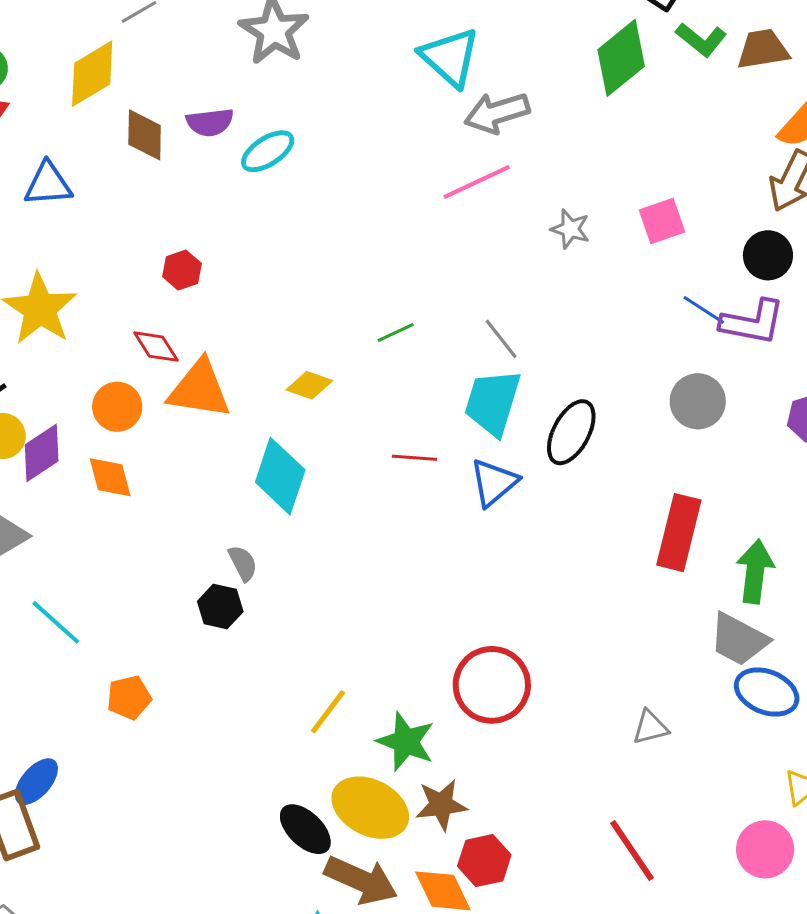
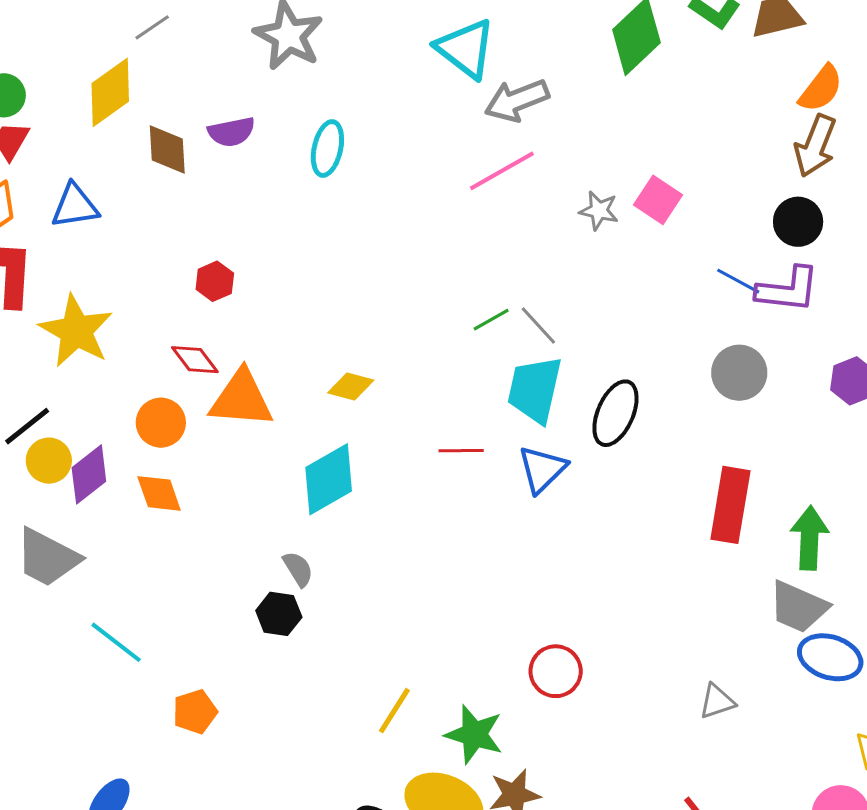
cyan ellipse: (268, 151) -> (327, 149), moved, turned -40
pink square: (662, 221) -> (658, 200), moved, turned -33
green line: (396, 333) -> (491, 320), moved
cyan diamond: (280, 476) -> (329, 479), turned 46
red circle: (492, 685) -> (556, 671), size x0.7

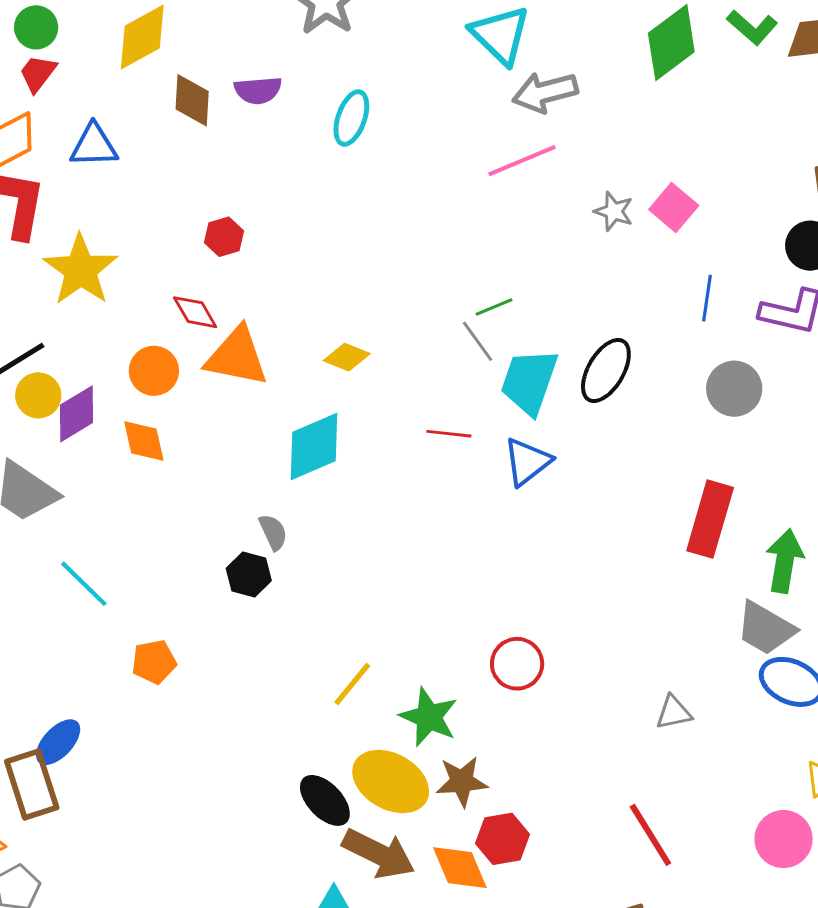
blue line: (738, 281) -> (707, 298), moved, turned 63
gray line: (538, 326) -> (478, 341), moved
black ellipse: (615, 413) -> (606, 370), moved

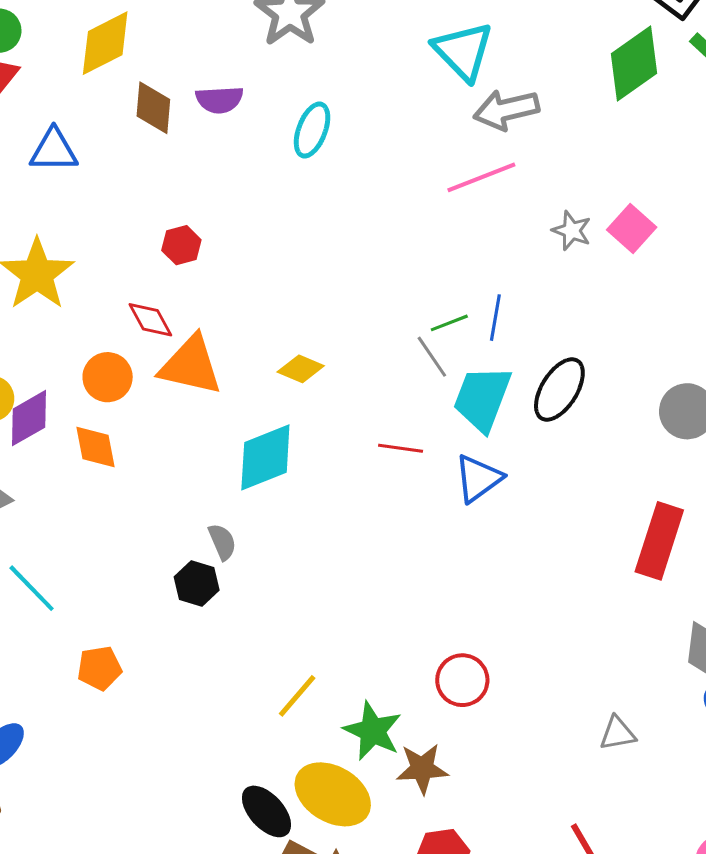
blue line: (707, 298) -> (495, 318), moved
brown star: (462, 782) -> (422, 769), moved

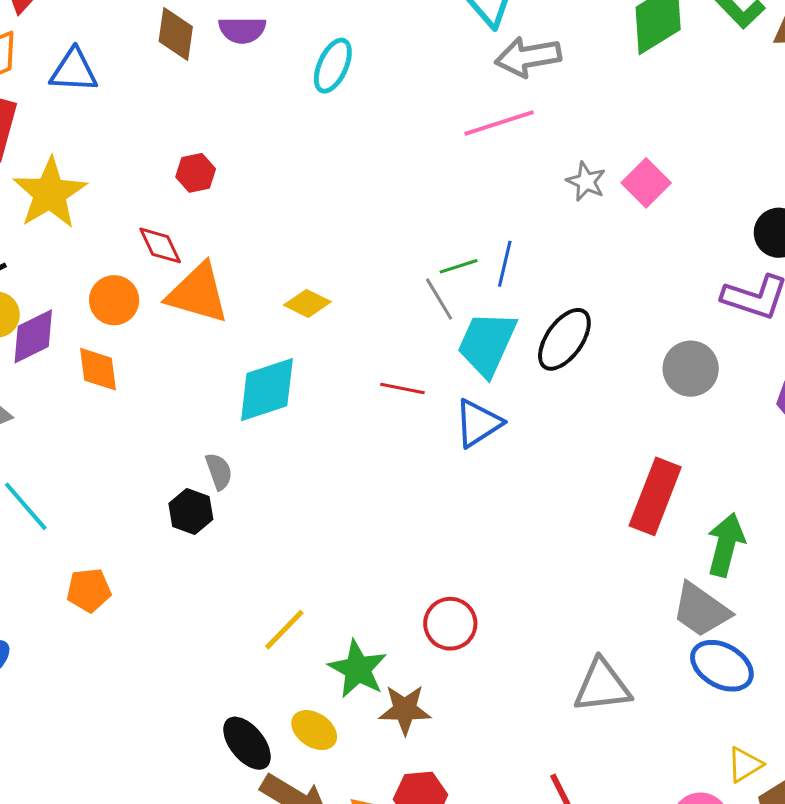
gray triangle: (618, 733) -> (602, 686), size x1.6
yellow ellipse: (333, 794) -> (314, 730), size x0.6

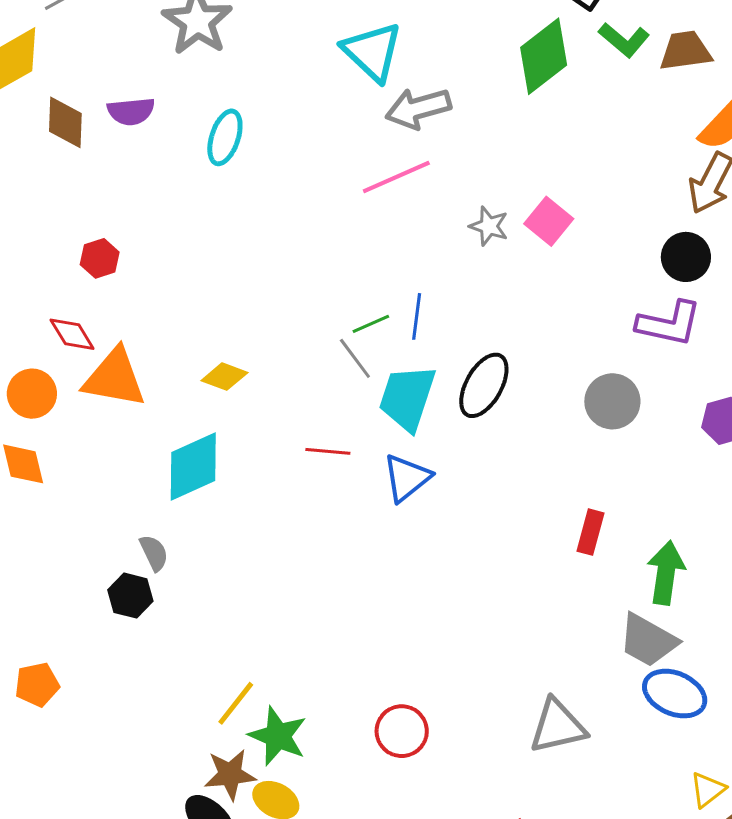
red rectangle: (655, 496) -> (591, 532), size x0.6
red circle: (450, 624) -> (402, 731), moved
green star: (358, 669) -> (278, 736), moved
brown star: (405, 710) -> (230, 775), moved

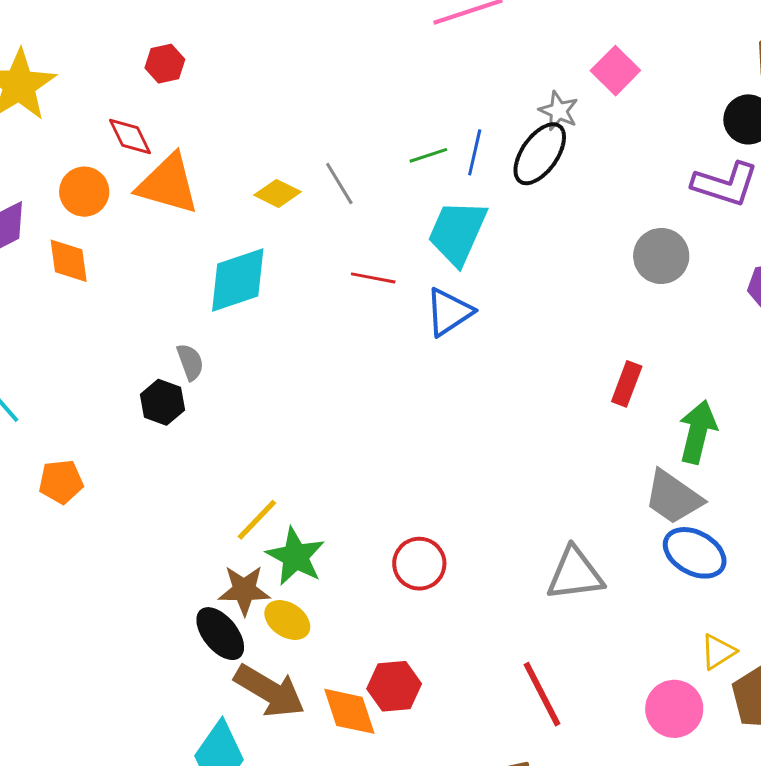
gray star: (489, 226) -> (559, 111), moved
gray line: (355, 358) -> (339, 183), moved
black ellipse: (484, 385) -> (540, 154), moved

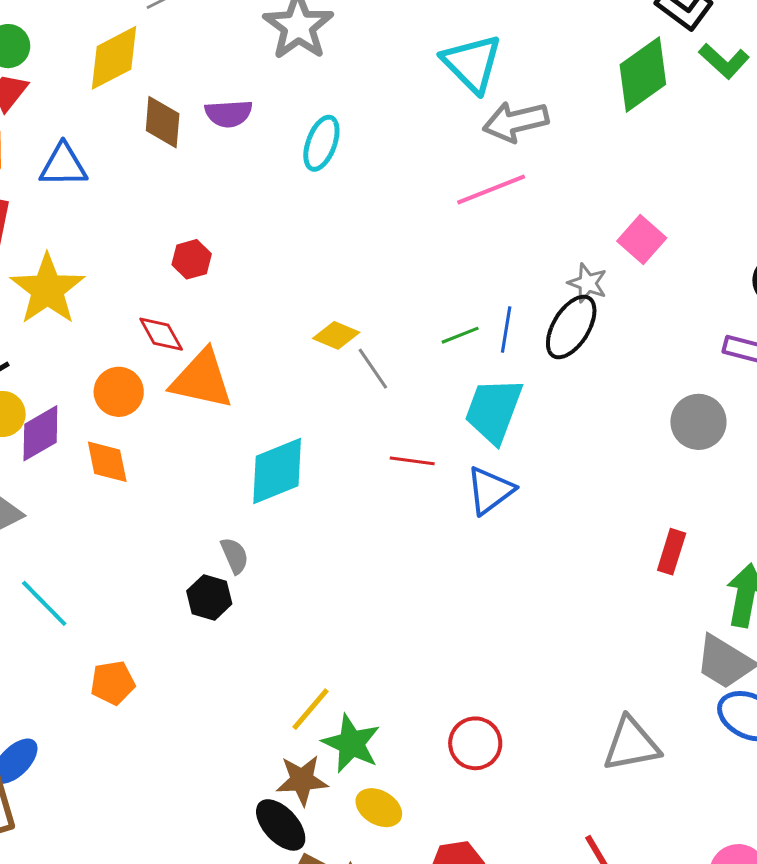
yellow diamond: (278, 193) -> (336, 335), moved
yellow ellipse: (287, 620) -> (379, 808), moved

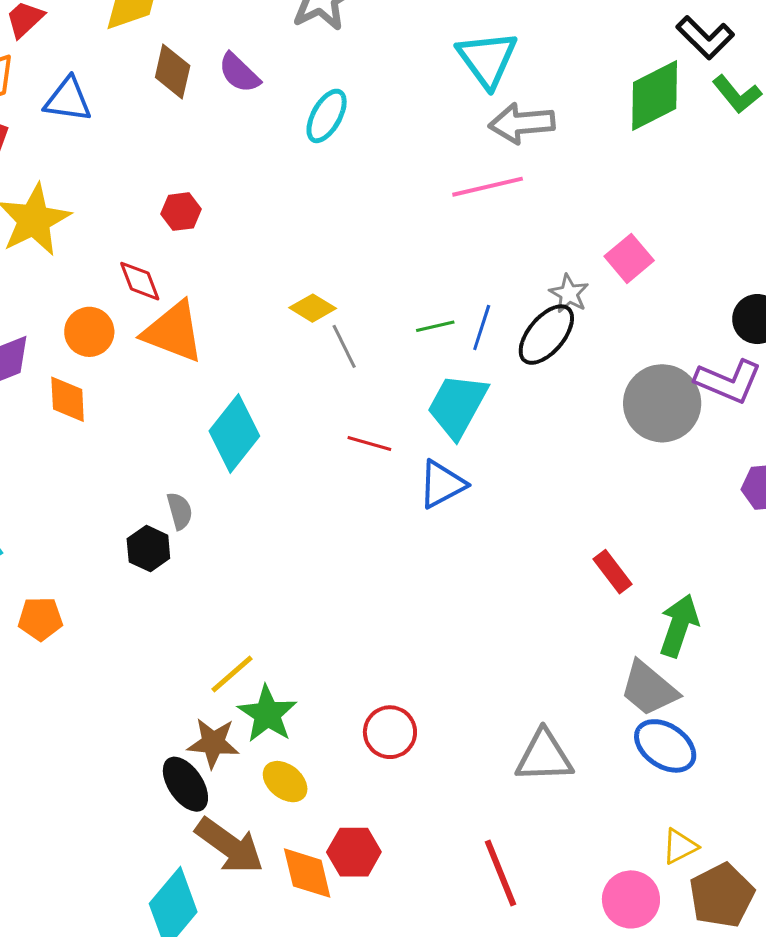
purple semicircle: (229, 114) -> (239, 73), turned 39
gray circle: (698, 422) -> (662, 403), moved, size x1.4
cyan diamond: (277, 471) -> (234, 433), turned -38
red rectangle: (672, 552) -> (612, 572), turned -63

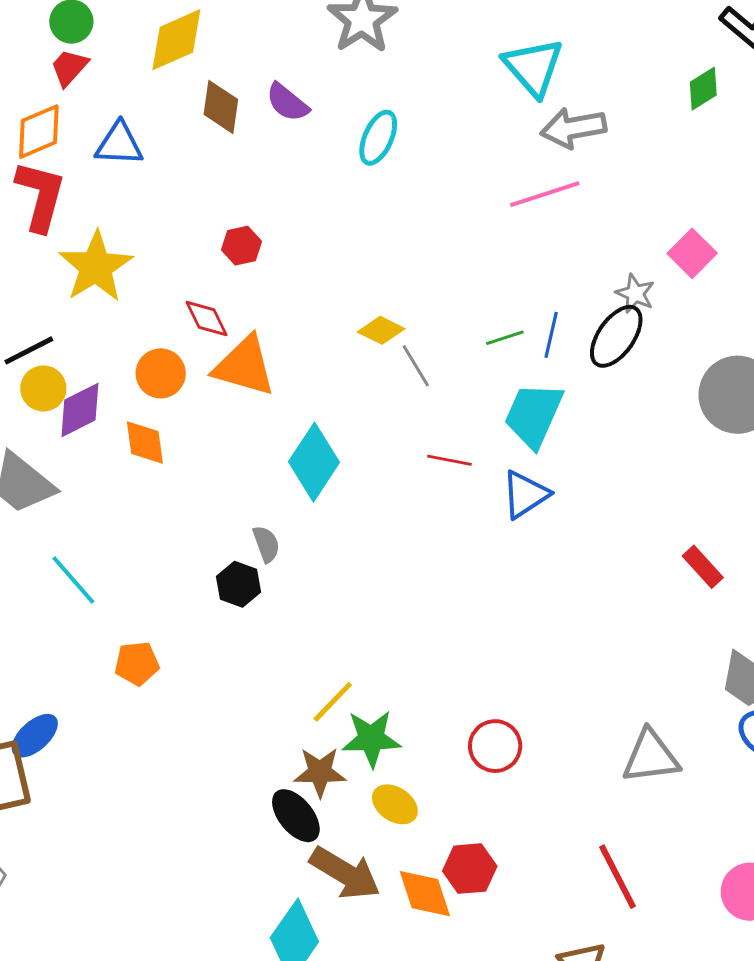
green diamond: (655, 95) -> (703, 89), size x0.6
green star: (267, 714) -> (371, 739), turned -30

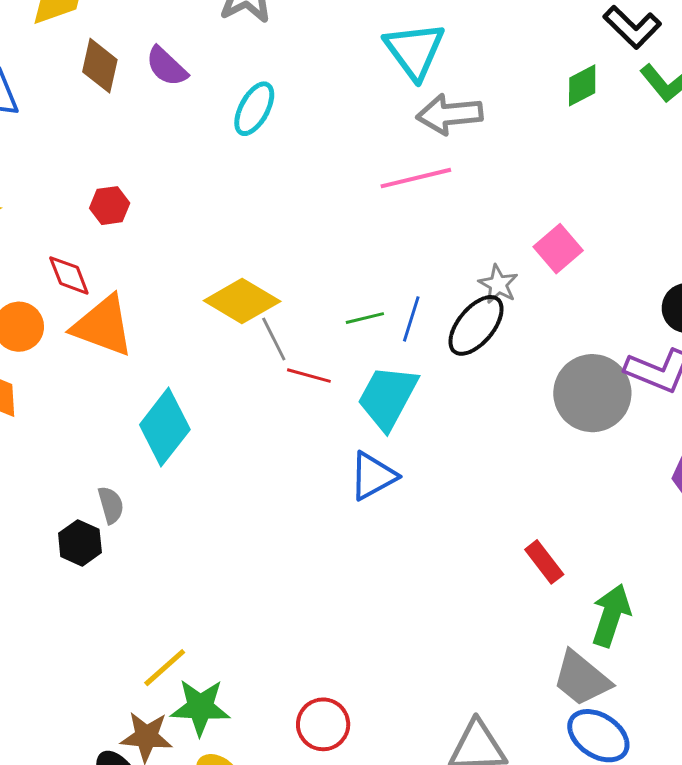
yellow diamond: (381, 330) -> (242, 301), size x1.6
red line: (449, 460) -> (309, 376), moved

